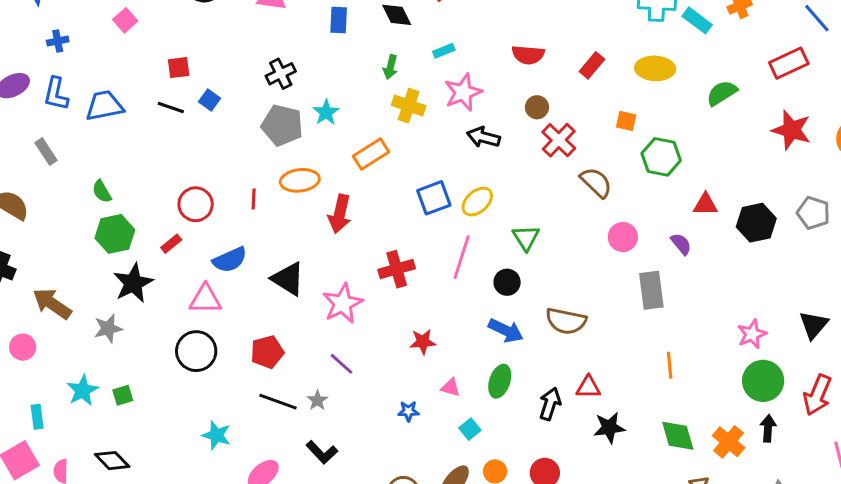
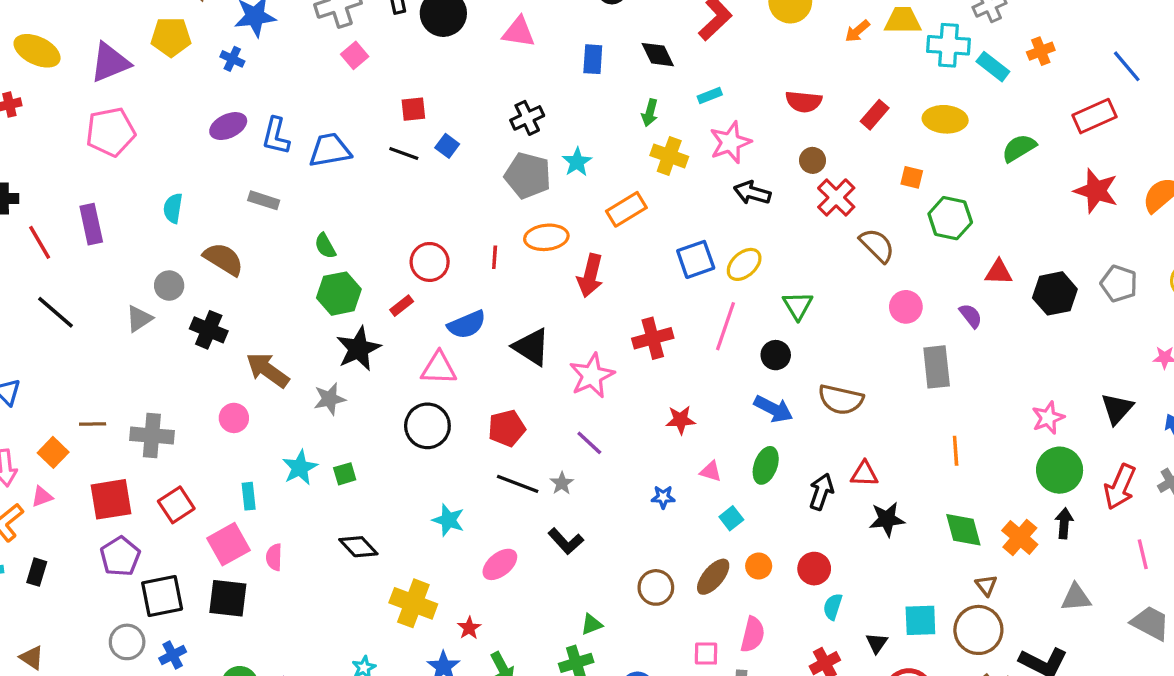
blue cross: (58, 41) -> (232, 59), moved, turned 35
gray rectangle: (46, 152) -> (264, 200), turned -40
black diamond: (112, 461) -> (358, 547), moved

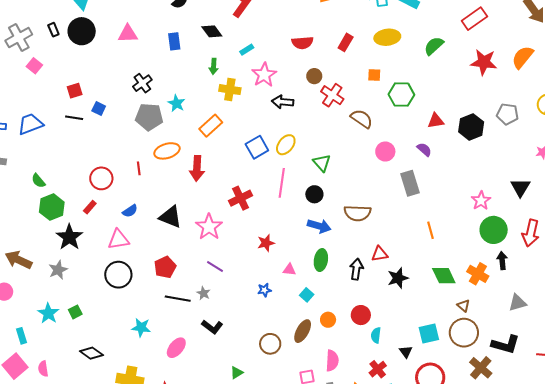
blue semicircle: (467, 325) -> (130, 211), size x0.7

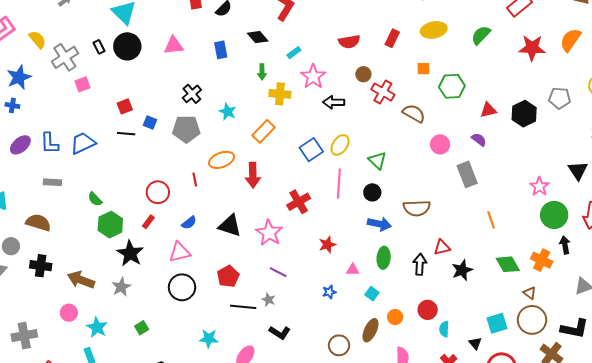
pink square: (34, 66) -> (83, 84), turned 35
gray pentagon: (149, 117) -> (186, 129), moved
cyan star: (48, 313) -> (97, 327), moved

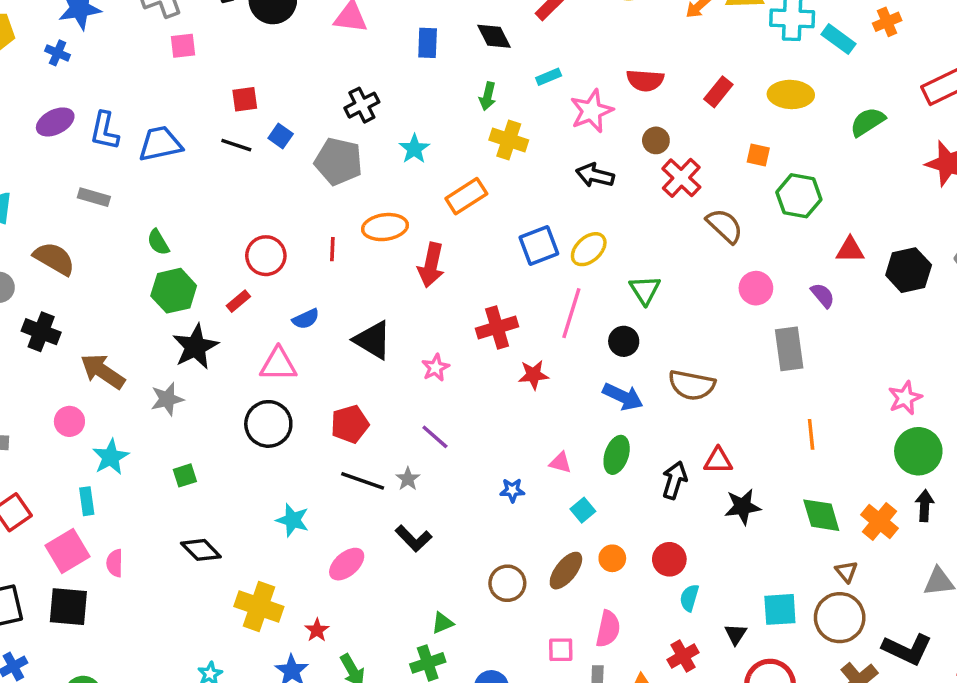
pink star: (313, 77) -> (592, 111), moved
pink star: (269, 233) -> (436, 368), size x0.6
red star: (327, 245) -> (533, 375), moved

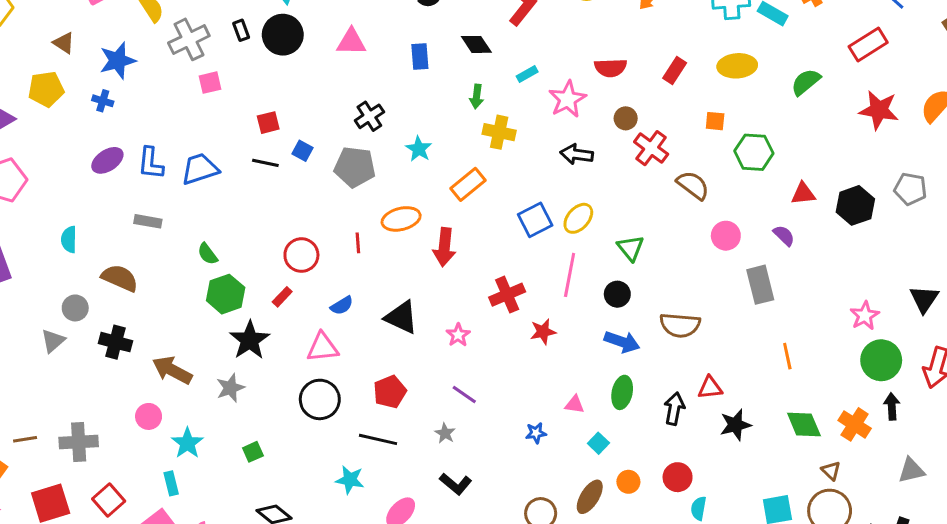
black line: (363, 481) -> (378, 439), moved

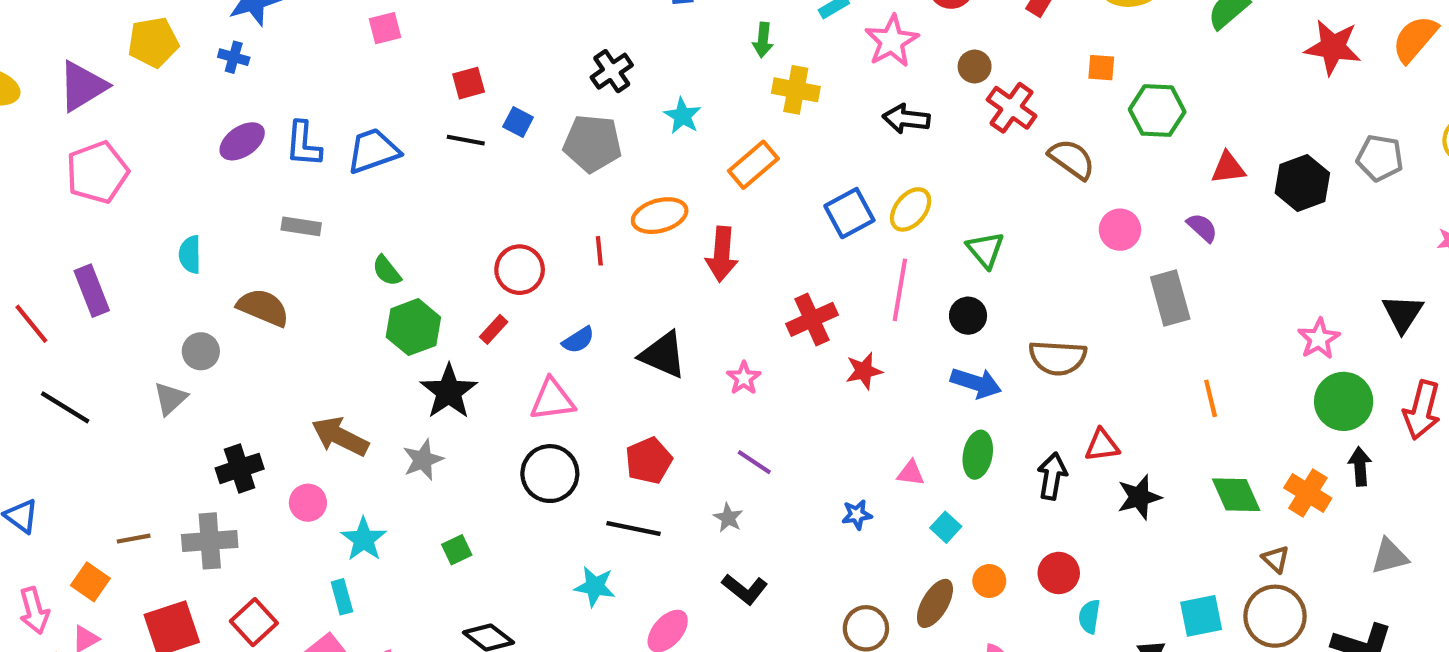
black cross: (116, 342) -> (240, 468), moved, turned -32

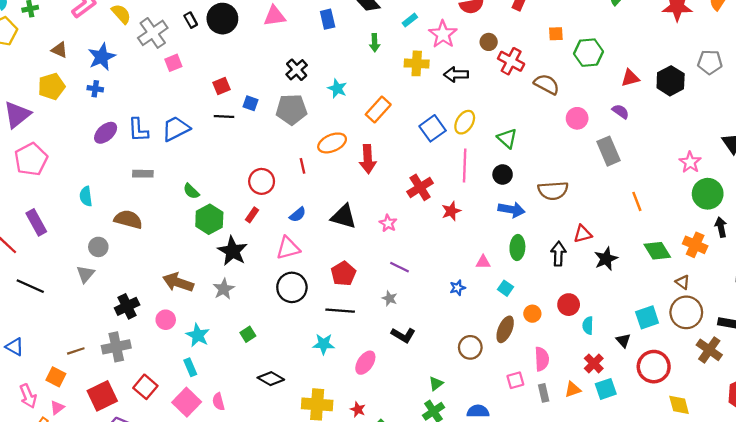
yellow cross: (796, 90) -> (417, 63), moved

